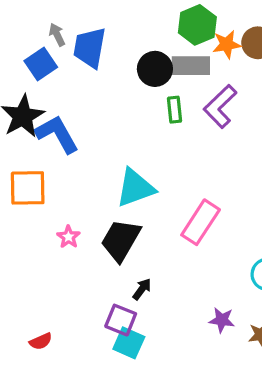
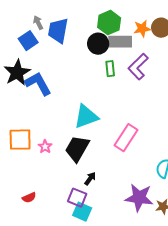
green hexagon: (197, 25) -> (109, 23), moved
orange square: (28, 188) -> (20, 140), moved
purple star: (222, 320) -> (139, 198), size x1.8
red semicircle: (41, 341) -> (29, 198), moved

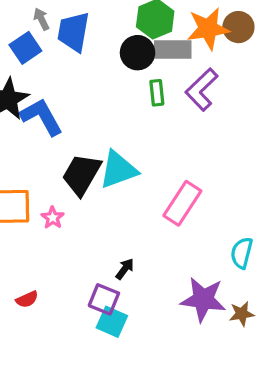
orange star: (142, 29) -> (208, 29), size x1.5
black trapezoid: (77, 149) -> (81, 174), moved

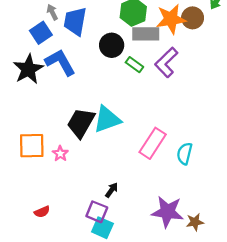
black circle: (138, 53) -> (112, 45), moved
green rectangle: (157, 93) -> (134, 65), turned -48
blue L-shape: (41, 117) -> (60, 62), moved
cyan semicircle: (242, 253) -> (185, 154), moved

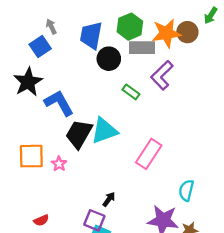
blue trapezoid: (75, 21) -> (91, 35), moved
blue L-shape: (60, 62) -> (59, 103), moved
green rectangle: (134, 65) -> (131, 92), moved
cyan semicircle: (185, 154) -> (186, 190), moved

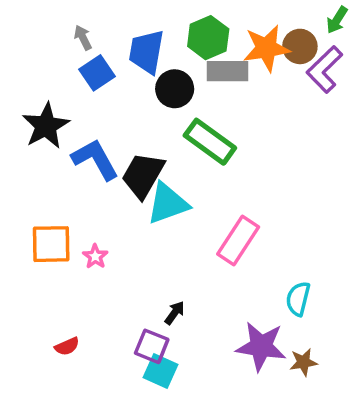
blue square: (40, 46) -> (97, 73), moved
purple L-shape: (162, 75) -> (325, 69), moved
green rectangle: (131, 92) -> (210, 142), size x1.8
black trapezoid: (79, 134) -> (143, 175), moved

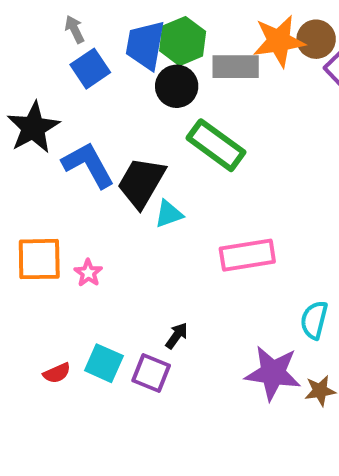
green hexagon: (208, 38) -> (183, 41), moved
cyan triangle: (168, 203) -> (169, 214), size x0.6
pink rectangle: (238, 240) -> (247, 255), turned 48
cyan square: (161, 371) -> (104, 363), moved

